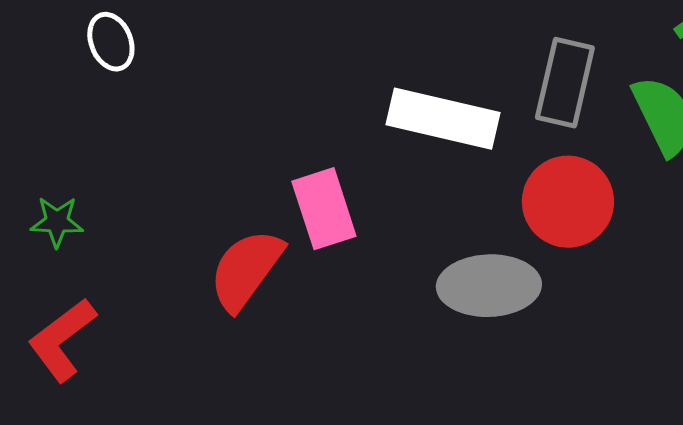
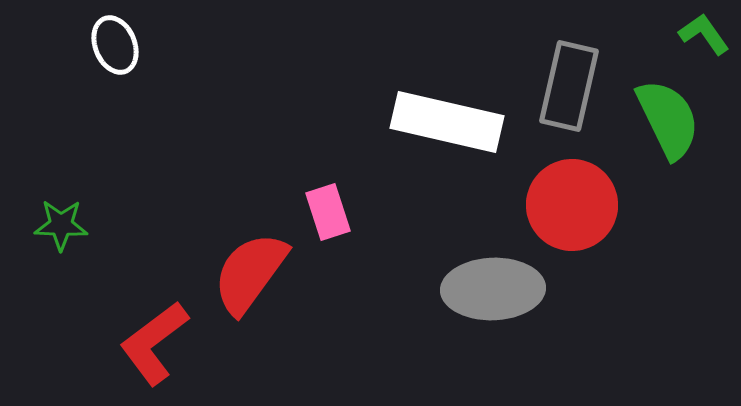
pink rectangle: (324, 209) -> (328, 212), size x0.7
red L-shape: (62, 340) -> (154, 343), moved

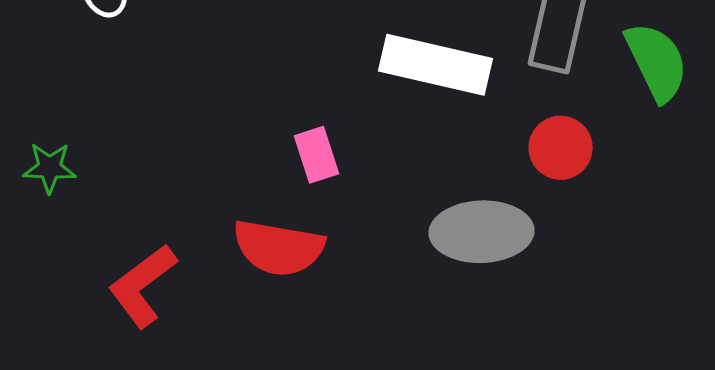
red circle: (572, 205) -> (561, 148), size x0.7
red semicircle: (250, 273) -> (279, 248), moved, turned -116

